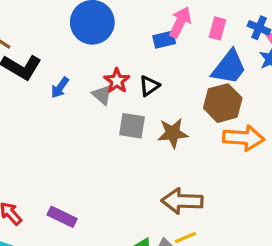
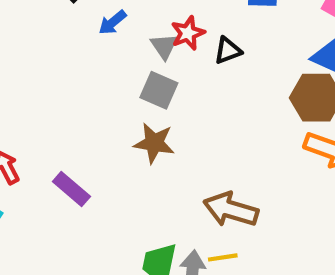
gray square: (132, 126) -> (159, 90), moved
brown star: (173, 133) -> (154, 143), moved

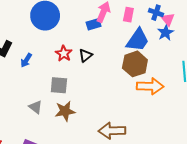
gray triangle: (164, 46) -> (35, 107), moved

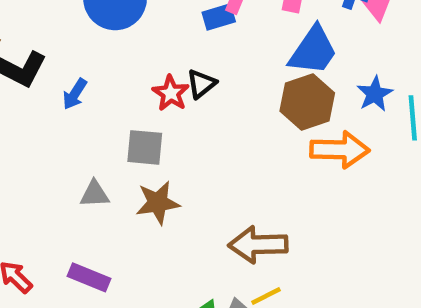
blue star: (165, 33) -> (375, 94), moved
red star: (64, 53) -> (171, 93), moved
gray triangle: (35, 107) -> (95, 194), turned -40

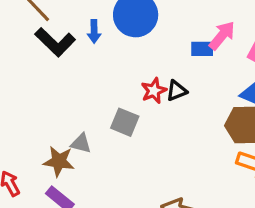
blue arrow: (75, 94) -> (94, 31), moved, turned -50
brown star: (158, 203) -> (59, 161), moved

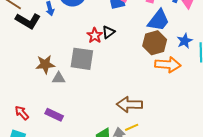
gray square: (125, 122) -> (82, 59), size x1.4
brown star: (59, 161) -> (45, 64), moved

